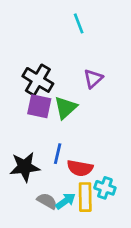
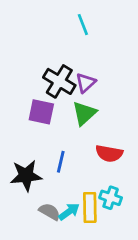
purple triangle: (93, 79) -> (86, 83), moved
black cross: (38, 80) -> (59, 81), moved
green triangle: (66, 108) -> (84, 113), moved
red semicircle: (80, 168) -> (109, 153), moved

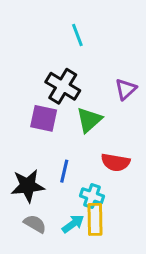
cyan line: (83, 25) -> (77, 35), moved
purple triangle: (86, 83) -> (126, 89), moved
cyan cross: (111, 198) -> (92, 196), moved
gray semicircle: (50, 212) -> (35, 224), moved

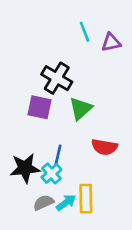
cyan line: (77, 35) -> (85, 32), moved
purple triangle: (126, 89) -> (111, 42), moved, turned 30
cyan cross: (92, 196) -> (51, 173), moved, turned 30
gray semicircle: (35, 224) -> (43, 203), moved, turned -54

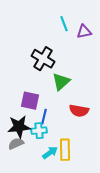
purple square: (40, 107) -> (30, 101), moved
cyan cross: (51, 173) -> (39, 131), turned 35
gray semicircle: (43, 203) -> (16, 144), moved

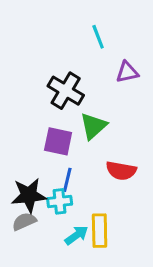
purple triangle: (84, 32) -> (127, 72), moved
purple square: (30, 101) -> (58, 141), moved

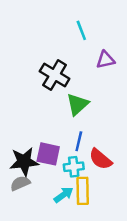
purple square: (58, 141) -> (48, 154), moved
red semicircle: (121, 171) -> (100, 159), moved, turned 30
blue line: (67, 180) -> (79, 141), moved
cyan cross: (60, 201) -> (74, 167), moved

